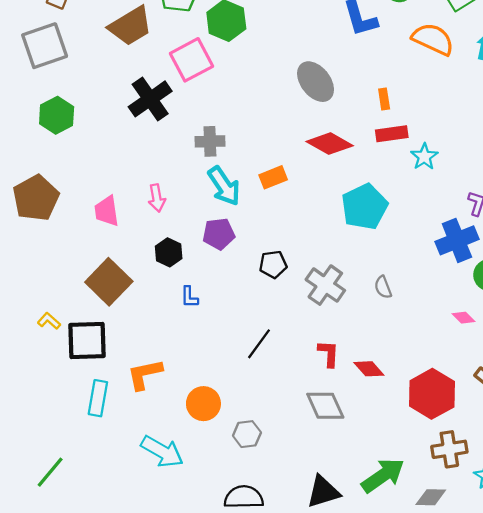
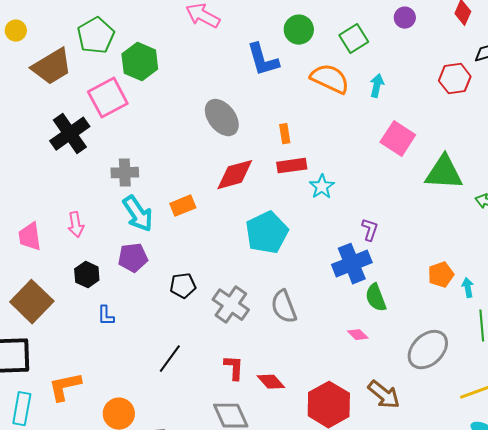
red diamond: (330, 144) -> (235, 175), turned -45
gray semicircle: (383, 287) -> (284, 307), size x1.6

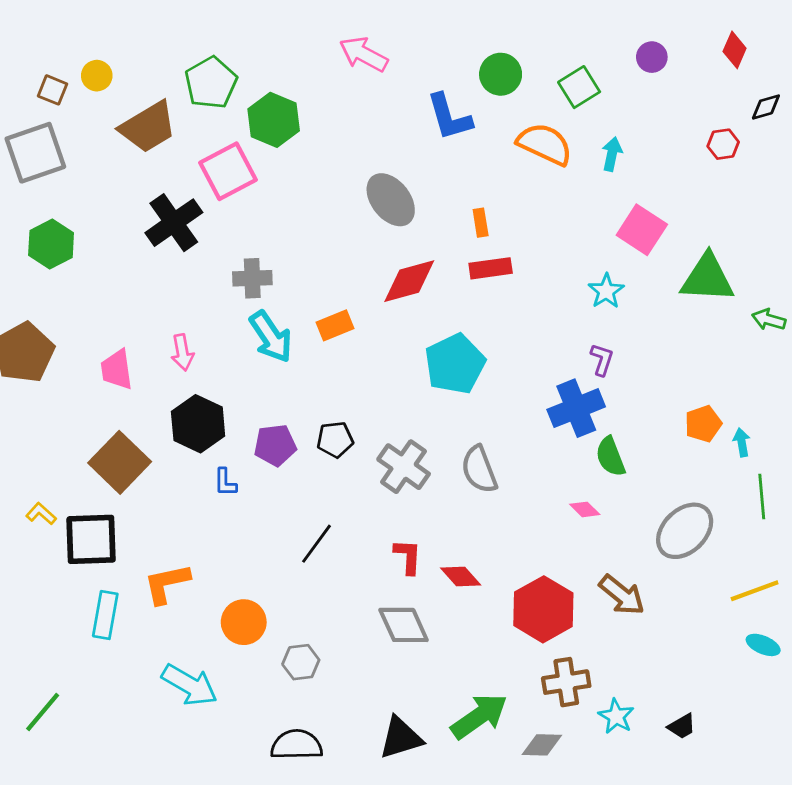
red hexagon: (455, 79) -> (723, 144), size x0.7
cyan star: (322, 187) -> (606, 291), moved
purple pentagon: (133, 258) -> (275, 445), moved
black hexagon: (87, 275) -> (198, 424), size x1.5

